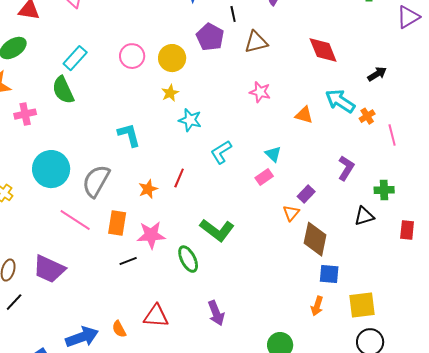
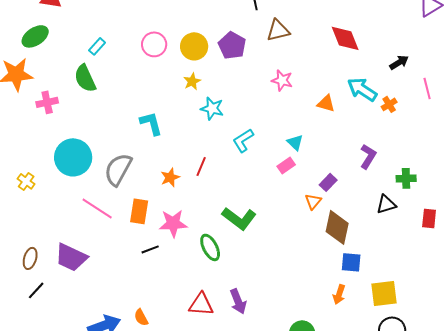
purple pentagon: (210, 37) -> (232, 45), moved
cyan rectangle: (75, 58) -> (97, 46), size x0.7
pink line: (392, 135) -> (427, 88), moved
red triangle: (156, 316) -> (201, 304), moved

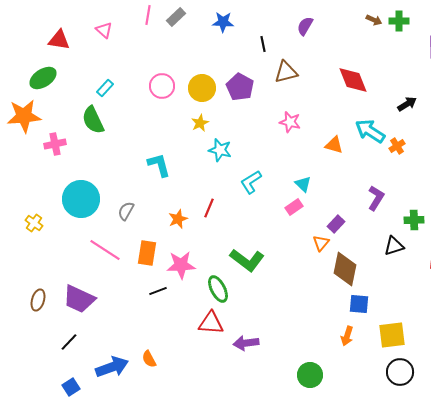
gray semicircle: (118, 169) -> (126, 211), size x0.6
black line: (36, 290) -> (69, 342), moved
purple arrow: (238, 301) -> (246, 343), turned 105
red triangle: (201, 304) -> (211, 323), moved

